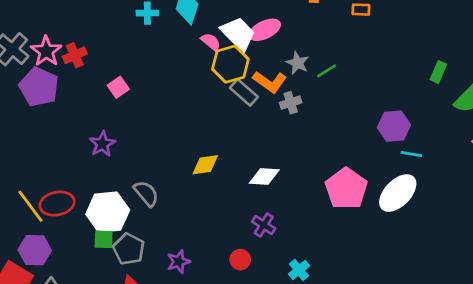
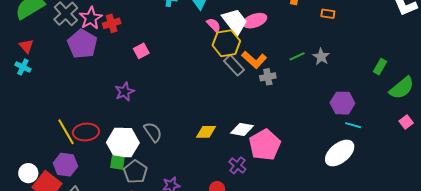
gray star: (298, 63) -> (321, 57), moved
yellow diamond: (205, 165) -> (206, 132), moved
pink pentagon: (346, 189) -> (265, 145), moved

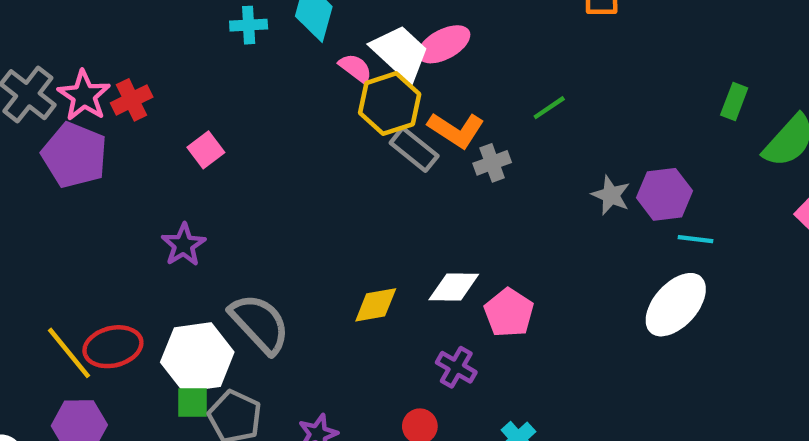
gray star: (321, 57) -> (611, 195), moved
gray semicircle: (153, 132) -> (260, 324), size x1.4
pink pentagon: (265, 145) -> (509, 313), size x0.7

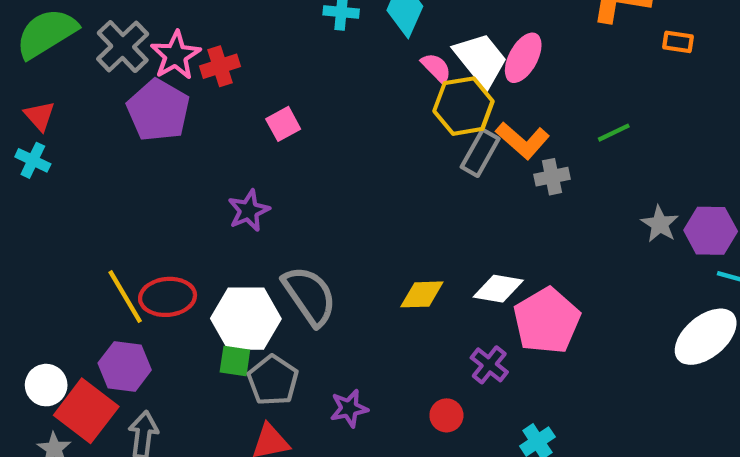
pink ellipse: (444, 44) -> (523, 58), turned -42
gray rectangle: (414, 149) -> (480, 153), turned 72
pink pentagon: (509, 313) -> (547, 321), size x1.4

